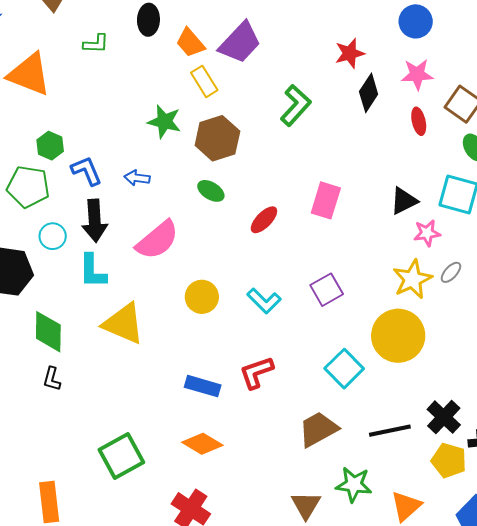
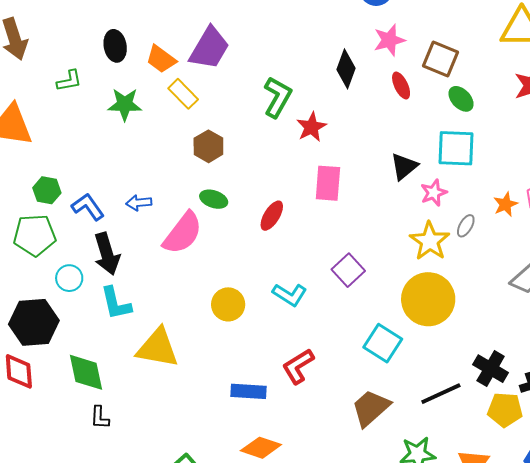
red star: (350, 53) -> (311, 127), moved
green star: (164, 122) -> (125, 104), moved
brown hexagon: (217, 138) -> (208, 146), size x0.7
pink semicircle: (157, 240) -> (183, 233), moved

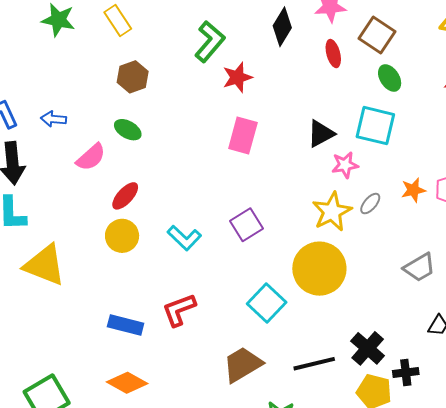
red ellipse: (272, 216) -> (125, 196), moved
pink semicircle: (183, 233) -> (91, 157), size x0.7

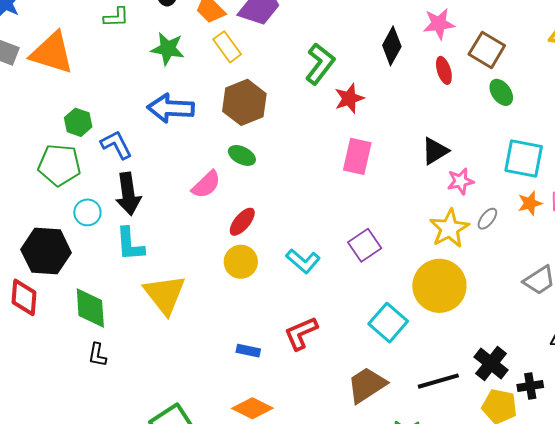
brown hexagon: (133, 77) -> (244, 102), size x1.4
blue arrow: (53, 119) -> (171, 108), moved, size x1.8
cyan square: (375, 126) -> (524, 159), moved
yellow triangle: (45, 265) -> (165, 294), turned 33
blue rectangle: (126, 325) -> (248, 351), size x0.7

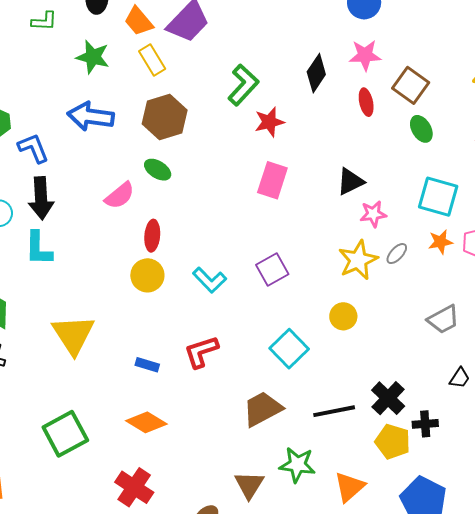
red ellipse: (242, 222) -> (152, 236), turned -40
yellow circle: (439, 286) -> (343, 316), size x0.5
yellow triangle: (165, 294) -> (73, 335), moved

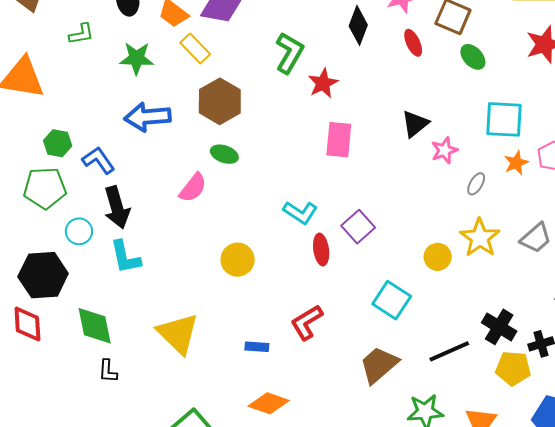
red ellipse: (152, 236) -> (321, 250), moved
yellow star: (358, 260) -> (480, 238), moved
cyan L-shape: (210, 280) -> (300, 212), moved

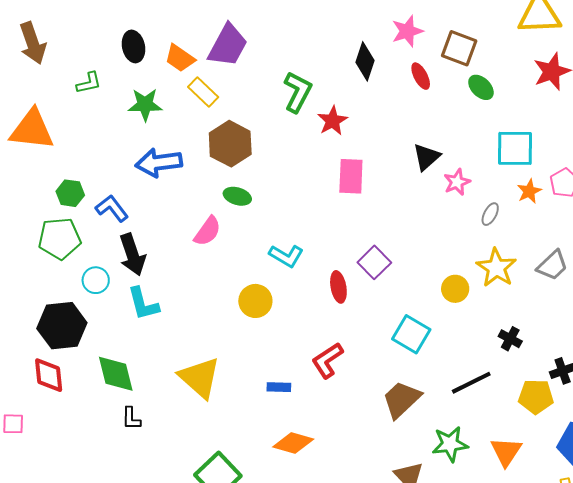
cyan L-shape: (300, 212) -> (286, 256), moved
black cross: (499, 327) -> (510, 339), moved, size x0.7

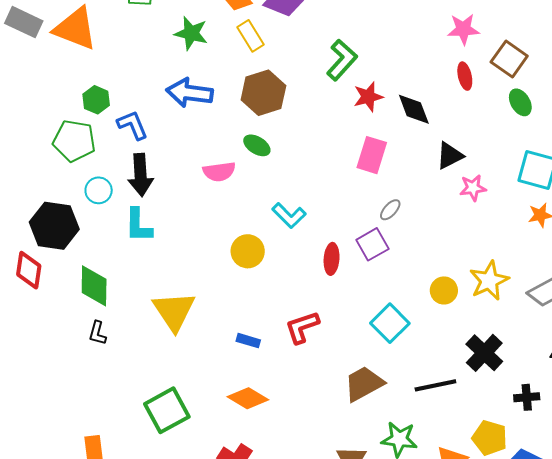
black diamond: (365, 61) -> (414, 109), moved, turned -54
gray ellipse: (490, 214) -> (390, 210), moved
pink semicircle: (208, 231) -> (219, 172), turned 32
black cross: (510, 339) -> (484, 353), size x1.6
yellow pentagon: (536, 397) -> (490, 438), moved

